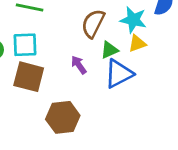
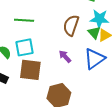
green triangle: (109, 50) -> (94, 32), moved, turned -40

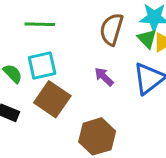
brown square: (30, 70) -> (52, 99), turned 30

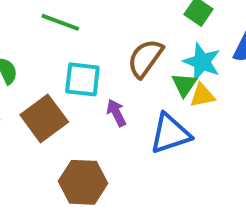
cyan square: (42, 66) -> (82, 79), moved

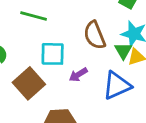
brown semicircle: (145, 58) -> (95, 35), turned -52
purple arrow: (116, 113) -> (78, 75), turned -90

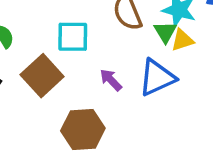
purple arrow: (78, 75) -> (111, 80), moved, turned 78

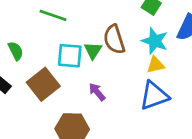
green triangle: (165, 32) -> (93, 50), moved
blue triangle: (157, 78) -> (154, 96), moved

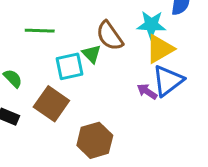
yellow triangle: (156, 65) -> (160, 49), size x1.5
purple arrow: (97, 92) -> (147, 91), moved

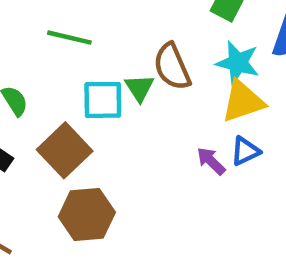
blue triangle: (168, 81) -> (245, 151), size x0.6
brown hexagon: (95, 140) -> (87, 214), moved

